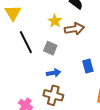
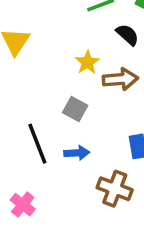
black line: (26, 42) -> (37, 144), moved
brown cross: (53, 95) -> (115, 189), moved

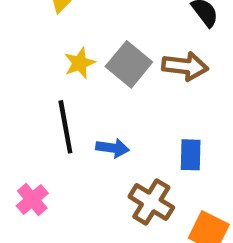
yellow star: (87, 62) -> (80, 63), moved
gray square: (75, 109) -> (129, 64), moved, size x1.4

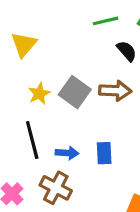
blue rectangle: (191, 155) -> (104, 153), moved
brown cross: (151, 202) -> (56, 188), moved

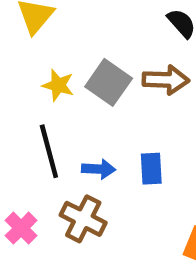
yellow star: (39, 94) -> (58, 85), turned -30

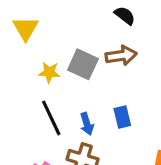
blue arrow: (99, 169) -> (87, 124), turned 80

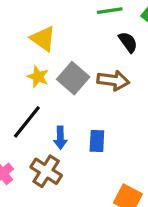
yellow triangle: (26, 28) -> (43, 39), moved, turned -40
black line: (51, 118) -> (27, 122), turned 48

